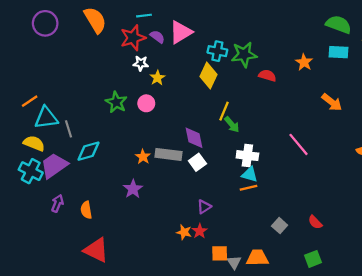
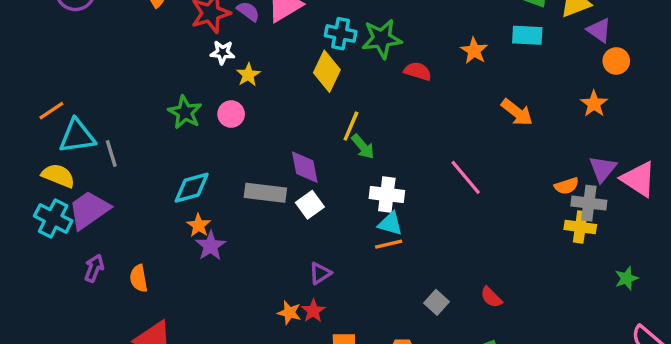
cyan diamond: (88, 151) -> (192, 188), moved
orange star: (143, 157) -> (199, 225), moved

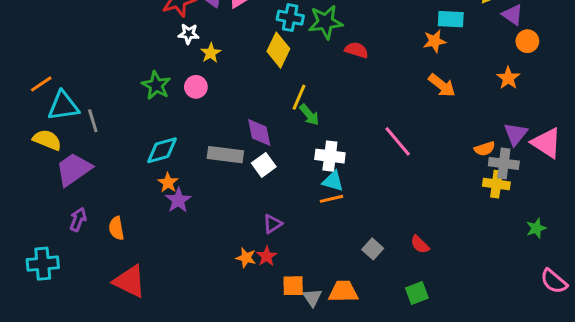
orange star: (474, 51) -> (435, 41), moved, turned 30
cyan cross: (53, 218) -> (43, 264), moved, turned -32

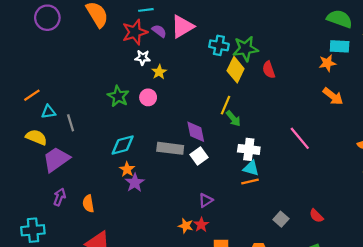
yellow diamond: (278, 50) -> (236, 70), moved
red semicircle: (356, 50) -> (269, 70), turned -126
cyan triangle: (63, 106) -> (48, 112), size x0.6

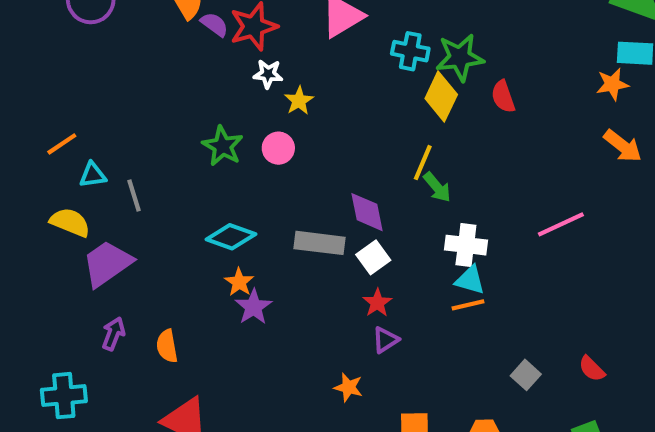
purple semicircle: (159, 31) -> (214, 24), moved
pink line: (300, 138) -> (561, 224), turned -75
cyan diamond: (123, 145) -> (231, 237), turned 35
red star: (201, 225) -> (377, 303), moved

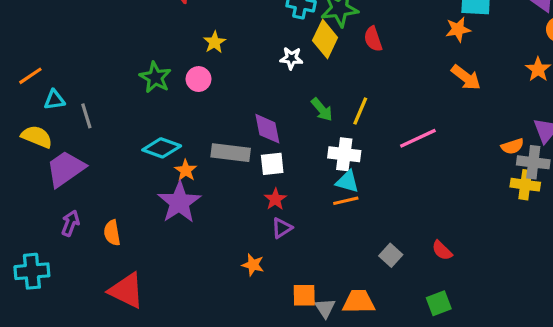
white star: (268, 74) -> (291, 58), moved
yellow line: (423, 163) -> (360, 111), moved
white square: (373, 257) -> (272, 164), turned 30
orange star: (239, 282) -> (186, 170), moved
purple star: (254, 307) -> (179, 202), size x1.5

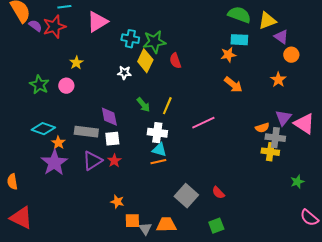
purple triangle: (282, 228) -> (92, 161), moved, size x1.5
gray square: (391, 255) -> (186, 196), size x1.6
orange star: (253, 265) -> (117, 202), moved

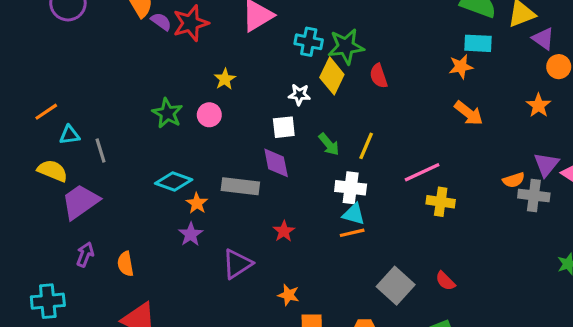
white square: (112, 139) -> (284, 127), moved
yellow cross: (270, 152) -> (441, 202), moved
purple triangle: (92, 161) -> (237, 264), moved
purple star: (54, 163) -> (191, 234), size x0.6

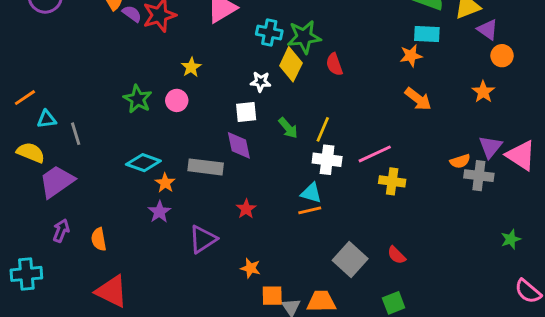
white cross: (351, 188) -> (327, 160), moved

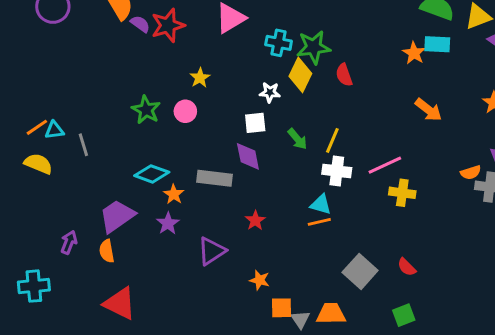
orange star: (411, 56) -> (414, 53), moved, turned -30
orange line: (25, 98) -> (37, 127), moved
purple trapezoid: (57, 181) -> (117, 216), moved

